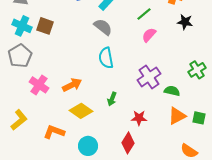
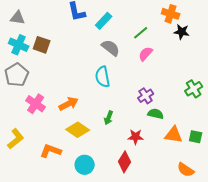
black star: (185, 22) -> (182, 32), moved
gray semicircle: (103, 27) -> (111, 48), moved
purple cross: (149, 77) -> (146, 96), size x0.7
green semicircle: (172, 91) -> (156, 114), moved
orange triangle: (177, 116) -> (174, 135), turned 36

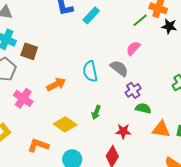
green line: (141, 33) -> (140, 20), moved
brown square: (42, 45) -> (29, 51), moved
gray semicircle: (111, 48) -> (119, 68), moved
orange arrow: (69, 104) -> (56, 84), moved

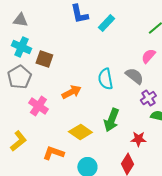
green arrow: (96, 112) -> (111, 120), size x1.6

